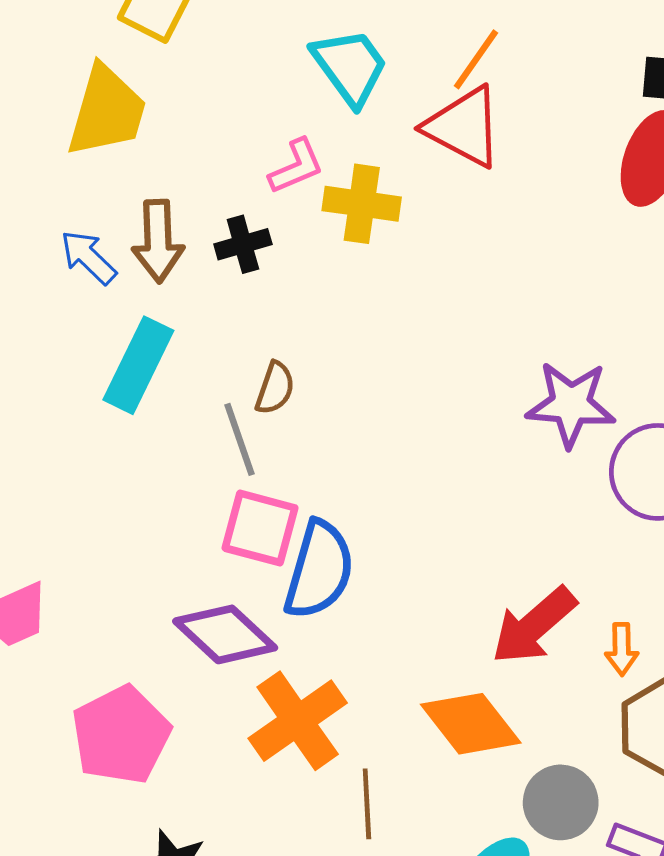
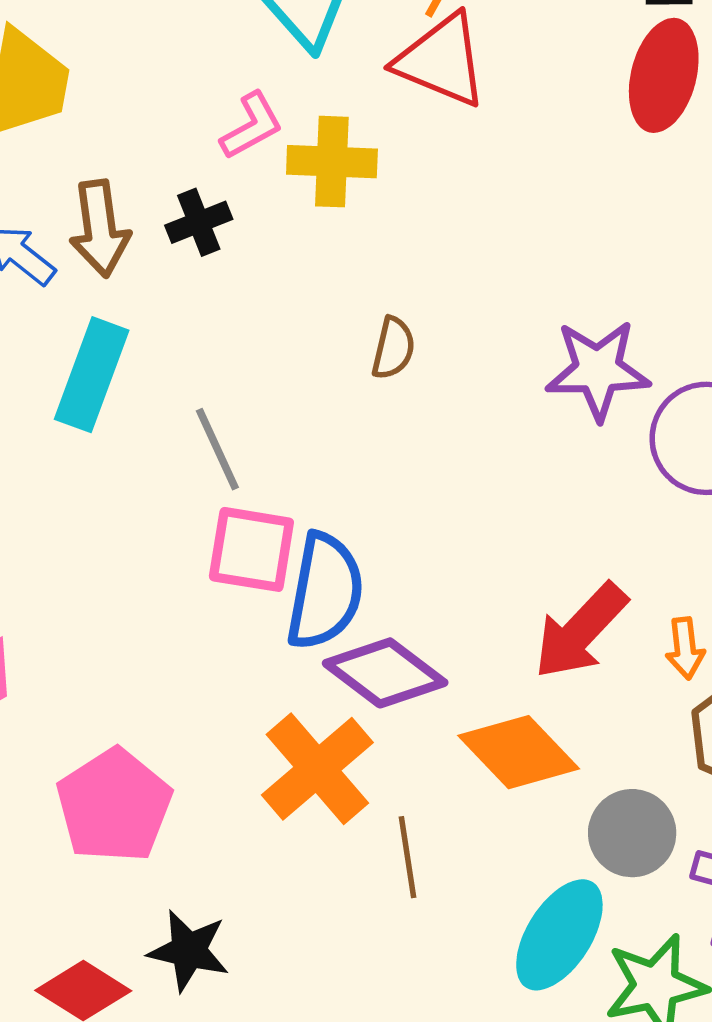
brown semicircle: (275, 388) -> (393, 348), moved
purple diamond: (225, 634) -> (385, 673), moved

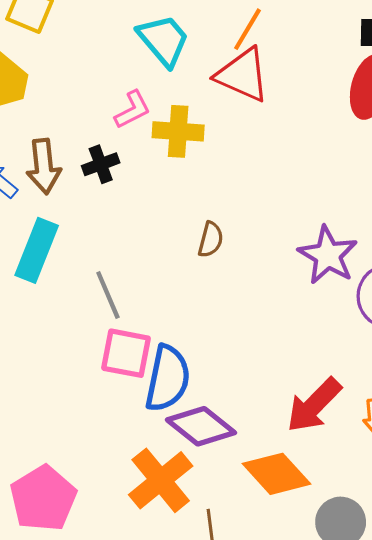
purple star: (598, 370) -> (328, 255), turned 30

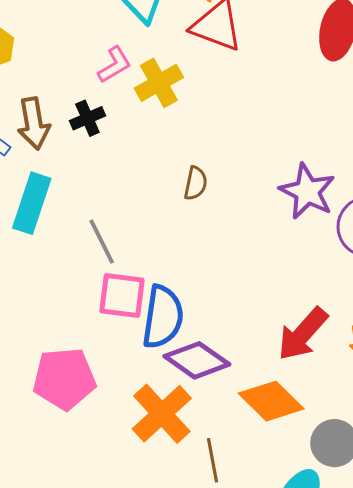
yellow cross: (178, 131) -> (159, 83), turned -30
pink pentagon: (43, 498) -> (64, 379), moved, turned 30

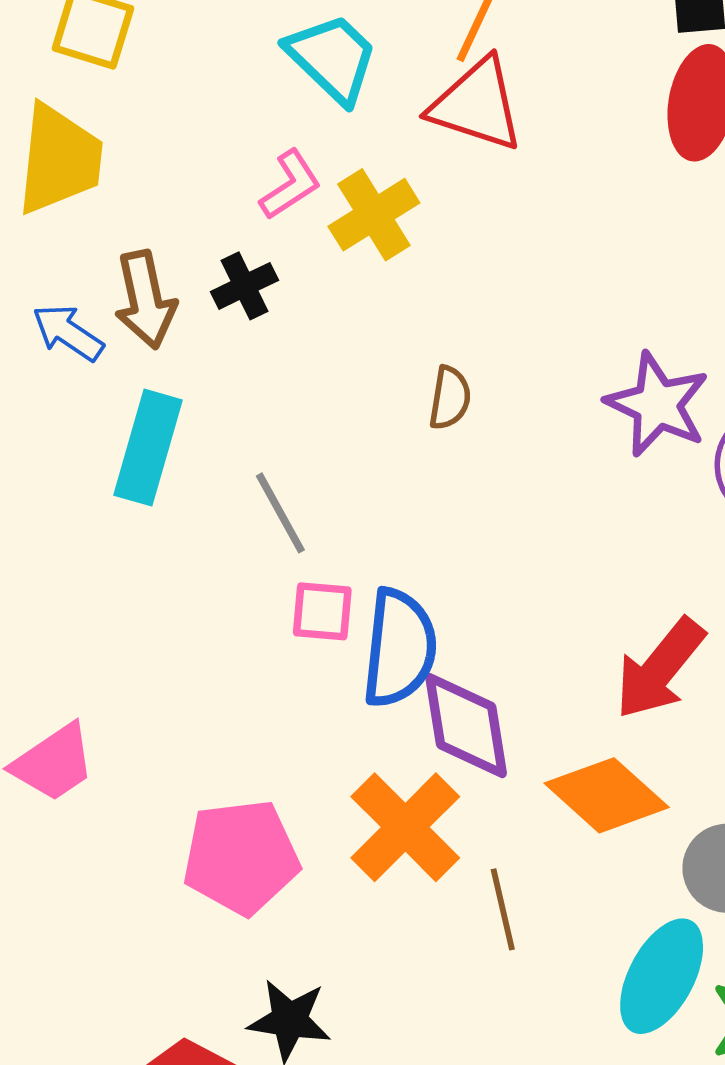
pink square: (122, 295) -> (322, 611), size x0.7
purple diamond: (197, 360) -> (466, 726), turned 48
pink pentagon: (64, 379) -> (241, 857), moved

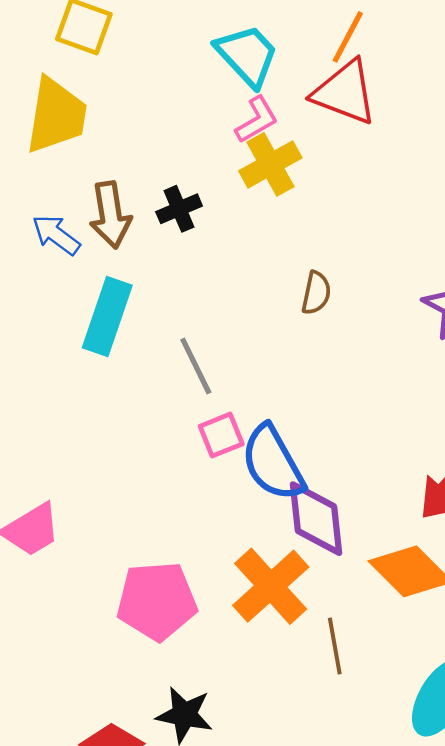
pink L-shape: (290, 185) -> (257, 120), moved
pink square: (322, 611) -> (221, 435), turned -30
blue semicircle: (399, 648) -> (273, 463), turned 142

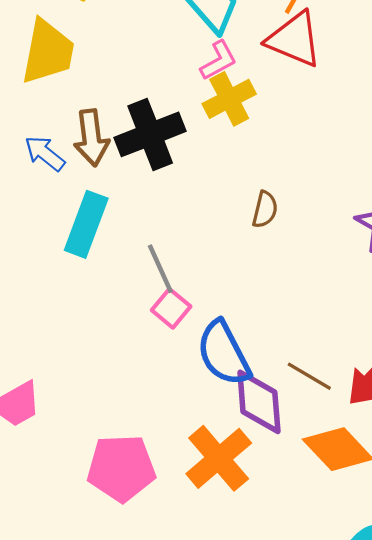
black cross: (179, 209) -> (150, 134), size x1.8
pink square: (221, 435) -> (171, 308), moved, turned -30
brown line: (335, 646) -> (309, 376), moved, turned -51

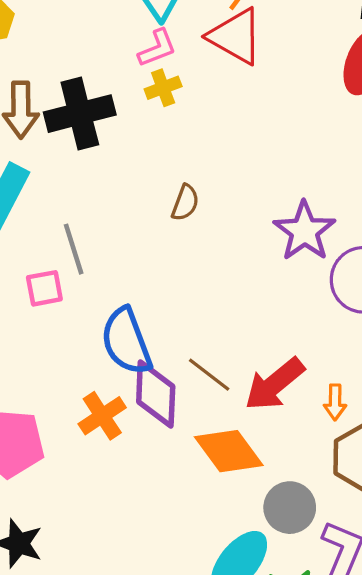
yellow cross: (229, 99) -> (163, 88), size x0.7
pink square: (171, 308) -> (44, 288), moved, turned 33
orange cross: (219, 458) -> (102, 416), moved, size x0.7

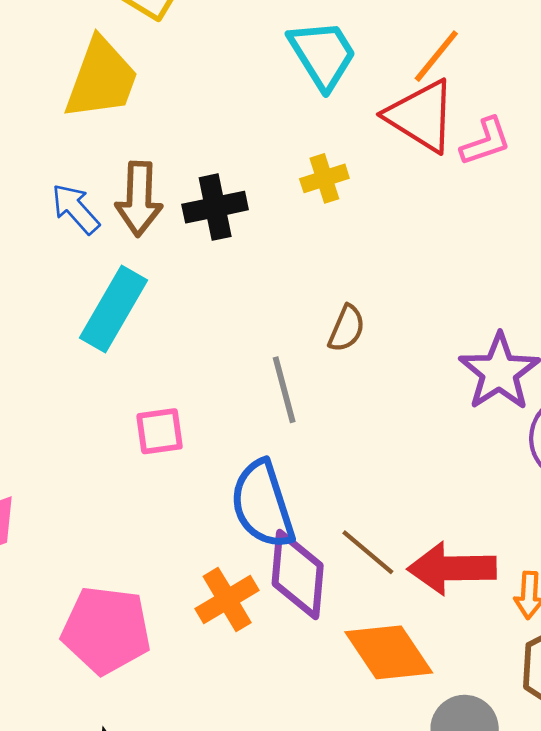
pink L-shape: (157, 48) -> (486, 142), moved
black cross: (80, 114) -> (215, 207), size x0.7
gray line: (74, 249) -> (284, 390), moved
red arrow: (274, 384) -> (452, 568), turned 36

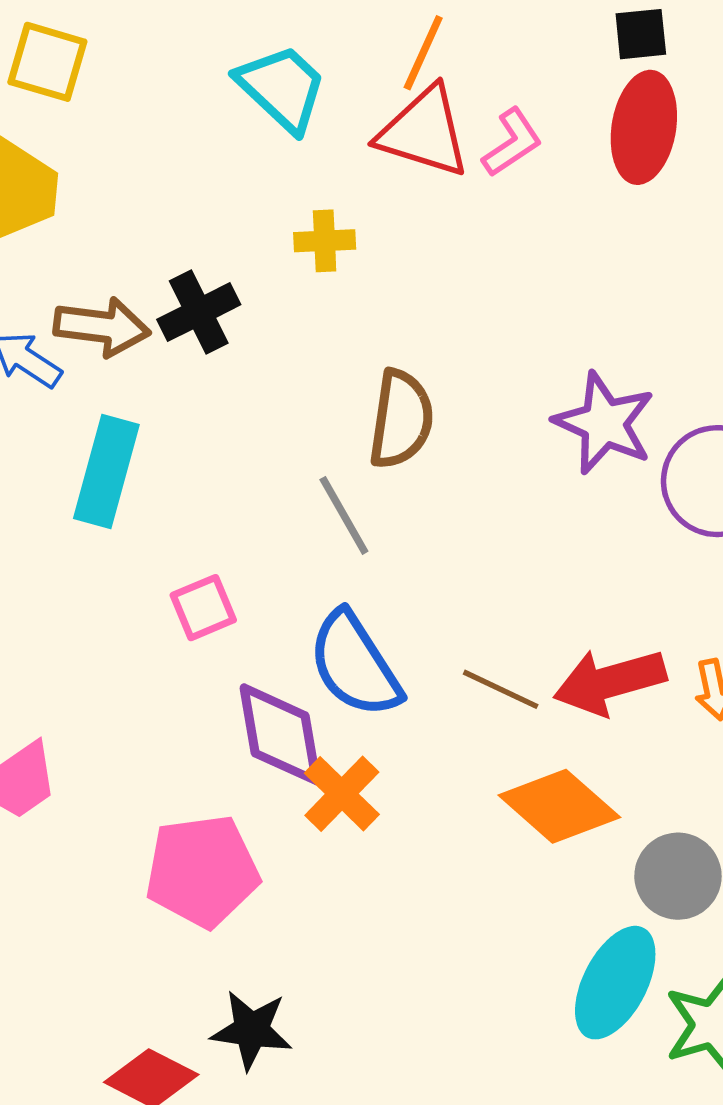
yellow cross: (324, 178) -> (325, 241), turned 30
brown arrow: (139, 199) -> (102, 327), turned -70
brown semicircle: (347, 328) -> (401, 419), size x1.6
purple diamond: (298, 574) -> (280, 734), moved

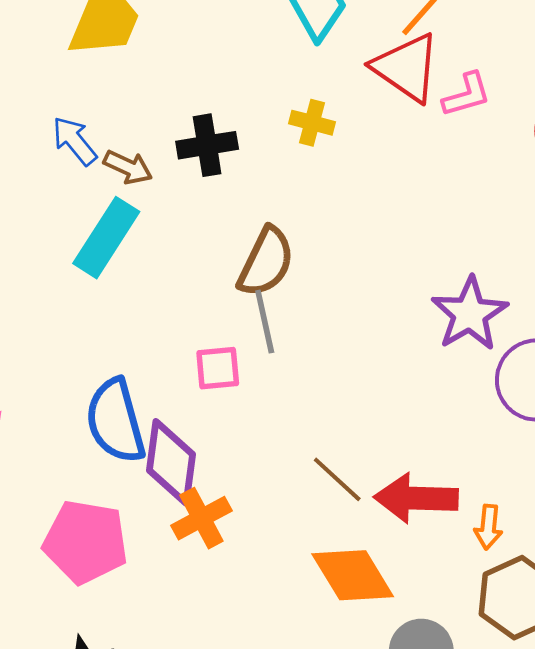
brown arrow: (102, 327) -> (128, 167), moved, size x0.7
brown semicircle: (401, 419) -> (266, 262), moved
pink square: (203, 608) -> (218, 368), moved
blue semicircle: (355, 665) -> (115, 421), moved

